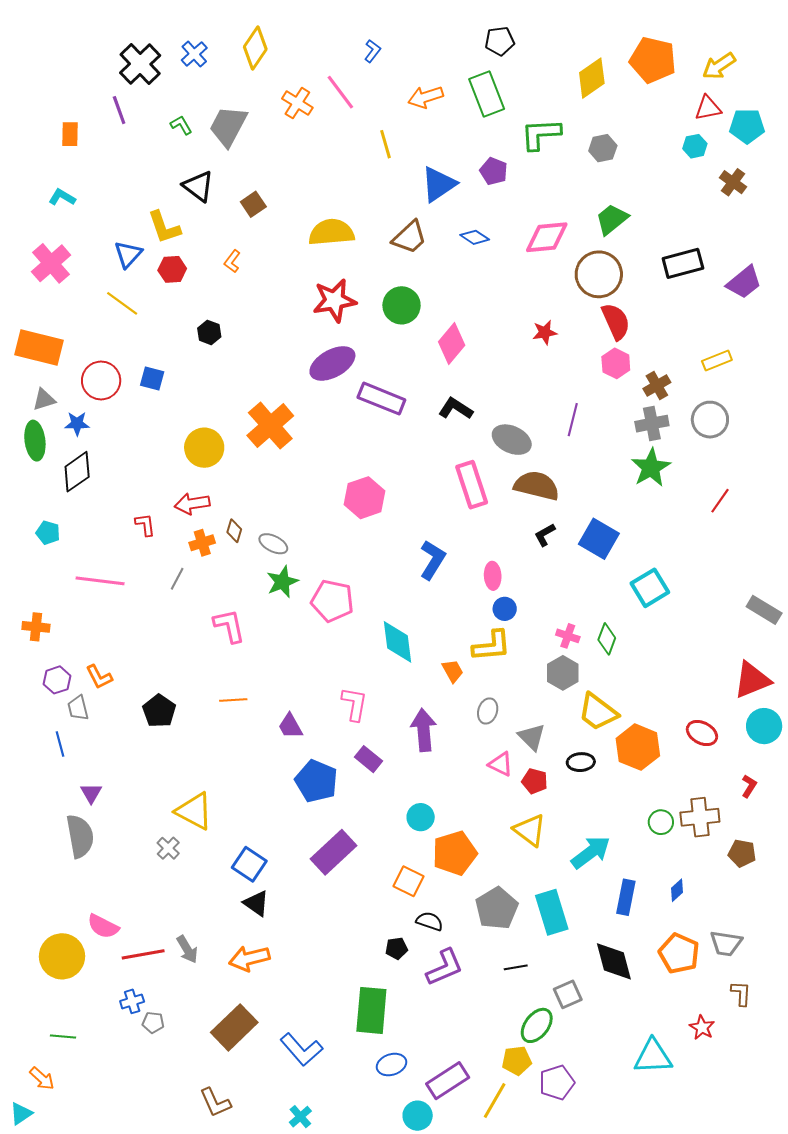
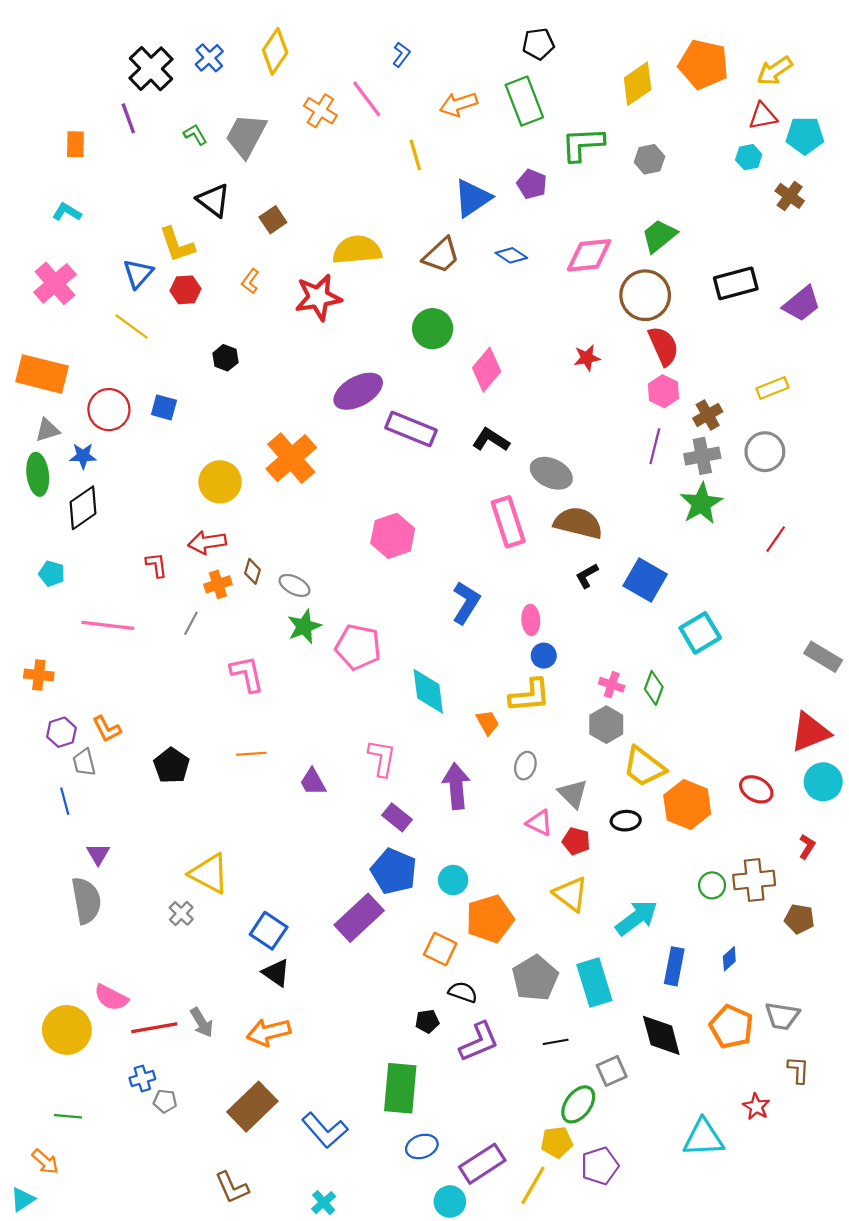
red star: (334, 300) -> (318, 297), moved
purple line: (573, 420) -> (655, 446), moved
blue pentagon: (316, 781) -> (394, 871), moved

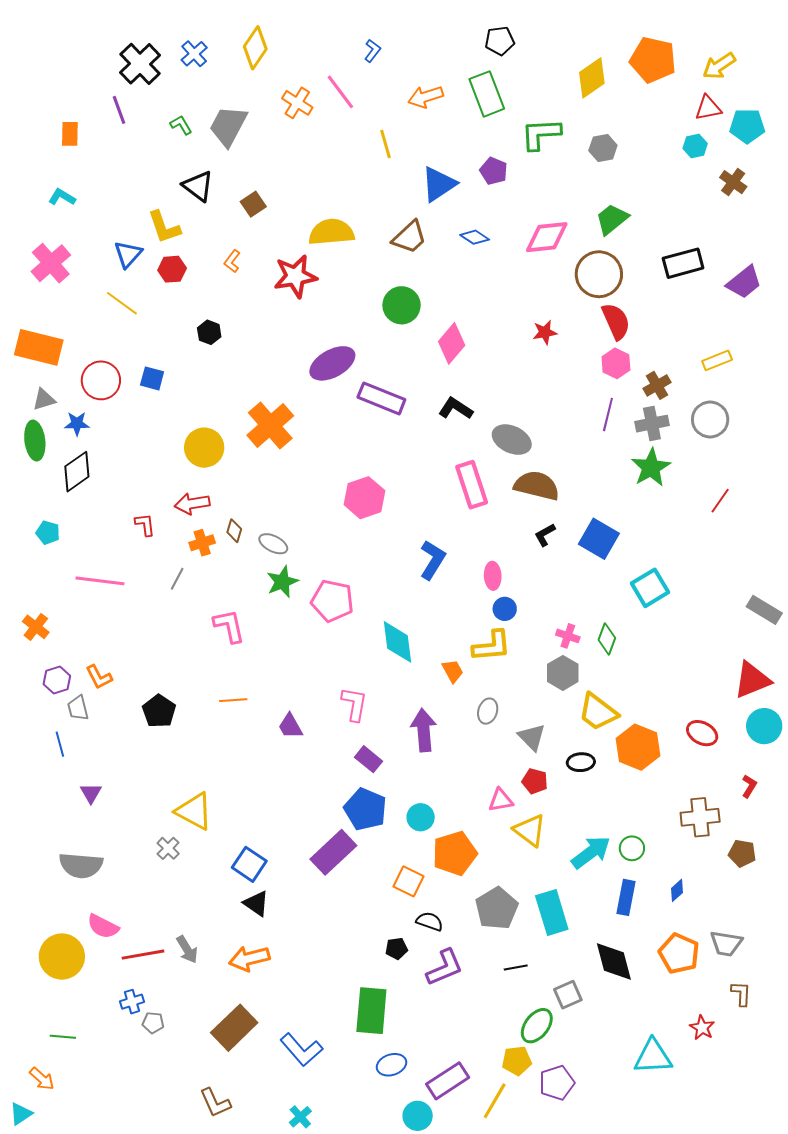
orange cross: (39, 675) -> (36, 627), turned 32
pink triangle: (539, 823) -> (501, 800), moved, turned -36
green circle: (712, 885) -> (632, 848), moved
gray semicircle: (86, 900) -> (81, 865), moved, turned 105

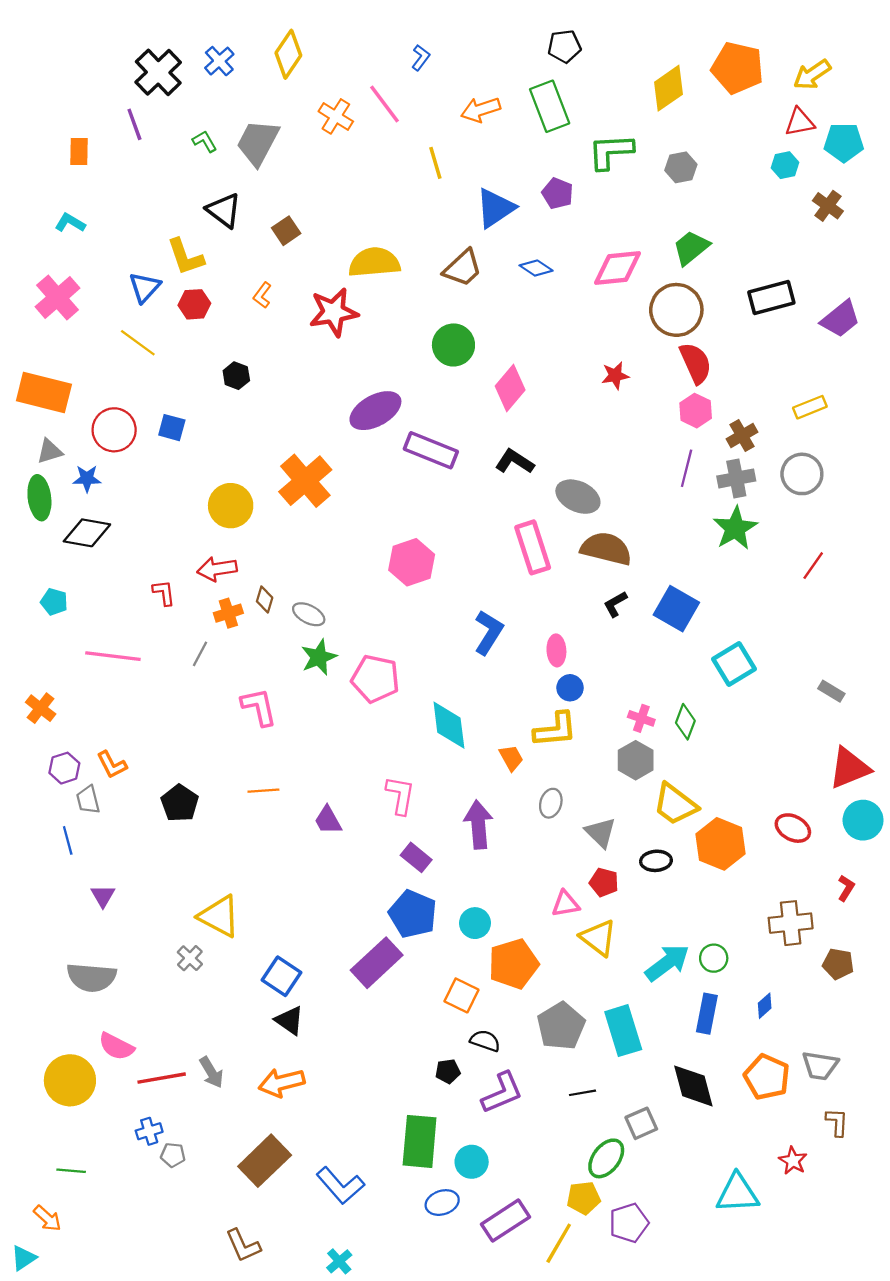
black diamond: (77, 472) -> (87, 533), turned 45
gray rectangle: (764, 610) -> (831, 691), moved, size x0.7
cyan circle: (418, 1116) -> (472, 1162), moved

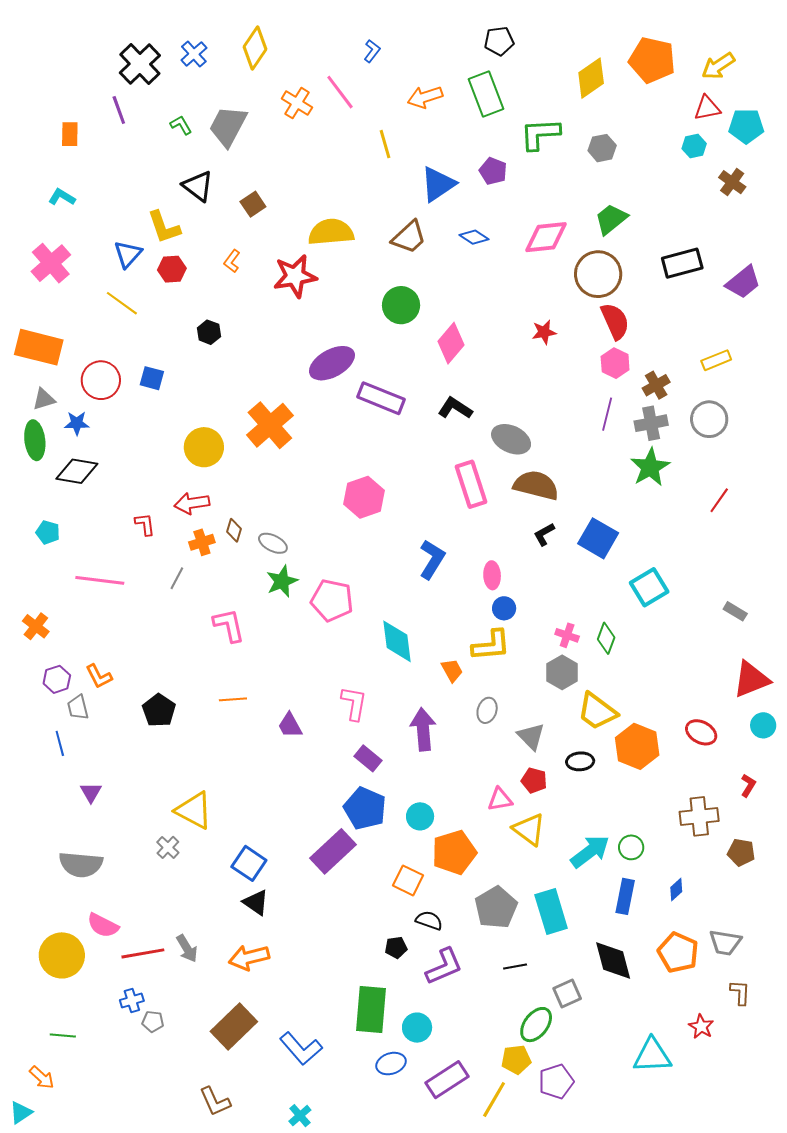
cyan circle: (863, 820) -> (763, 725), size x0.7

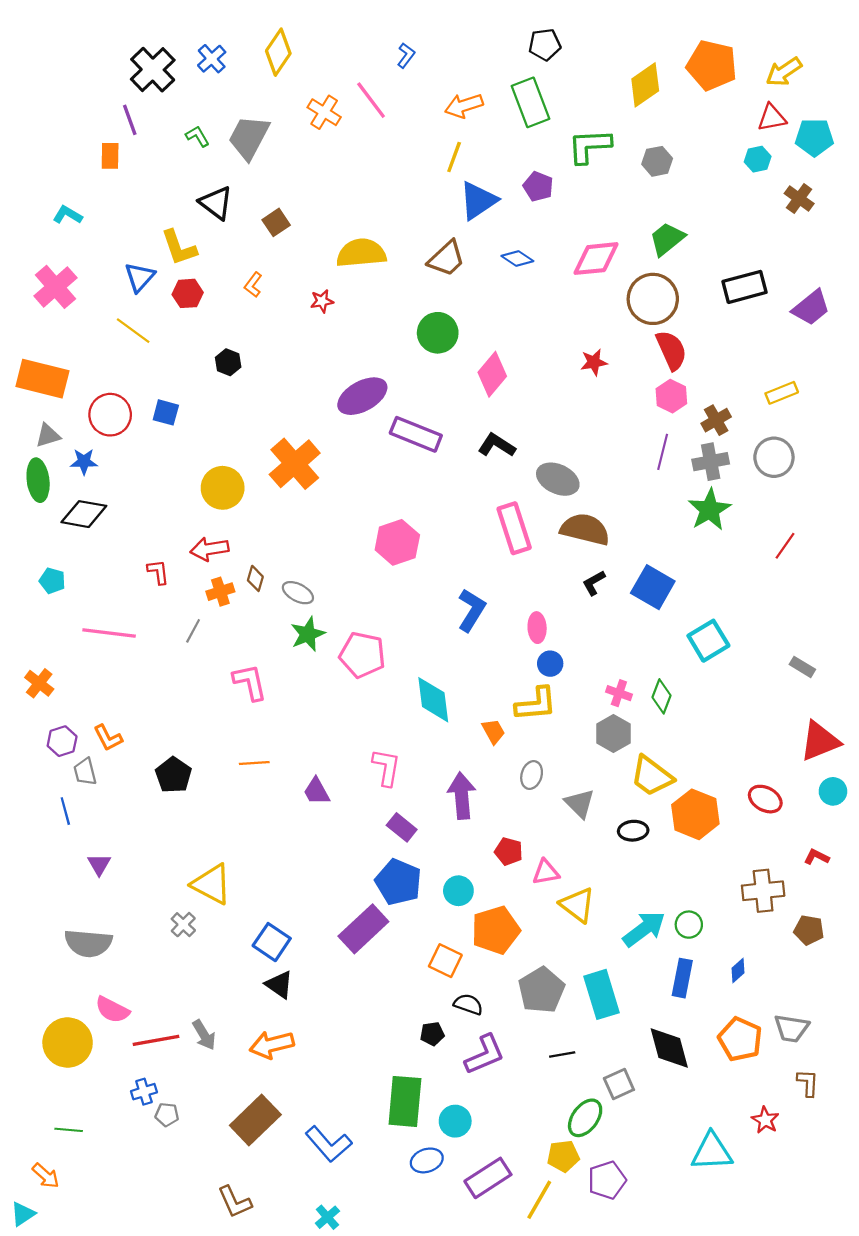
orange rectangle: (70, 134) -> (110, 156), moved
yellow line: (385, 144) -> (454, 157), moved, turned 36
red star: (295, 276) -> (322, 301), size x0.5
red pentagon: (534, 780) -> (509, 851), moved
red L-shape: (748, 785) -> (817, 857), turned -95

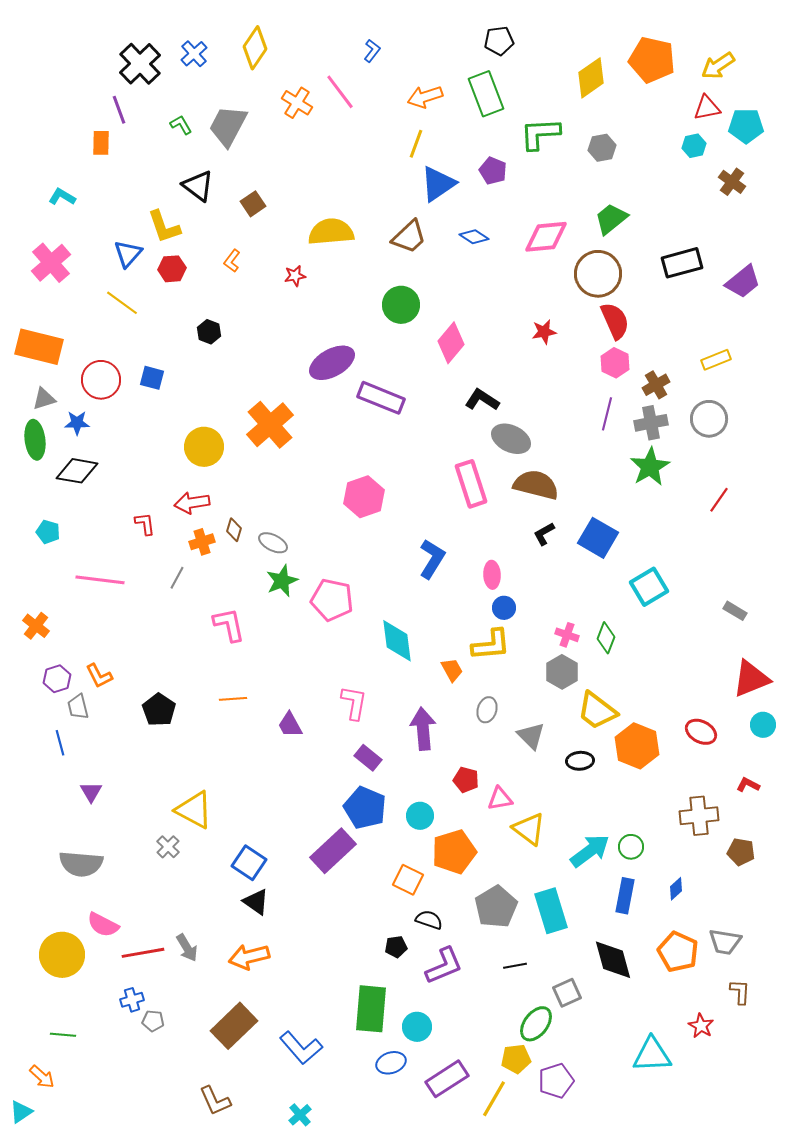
black L-shape: (497, 445) -> (482, 400), moved

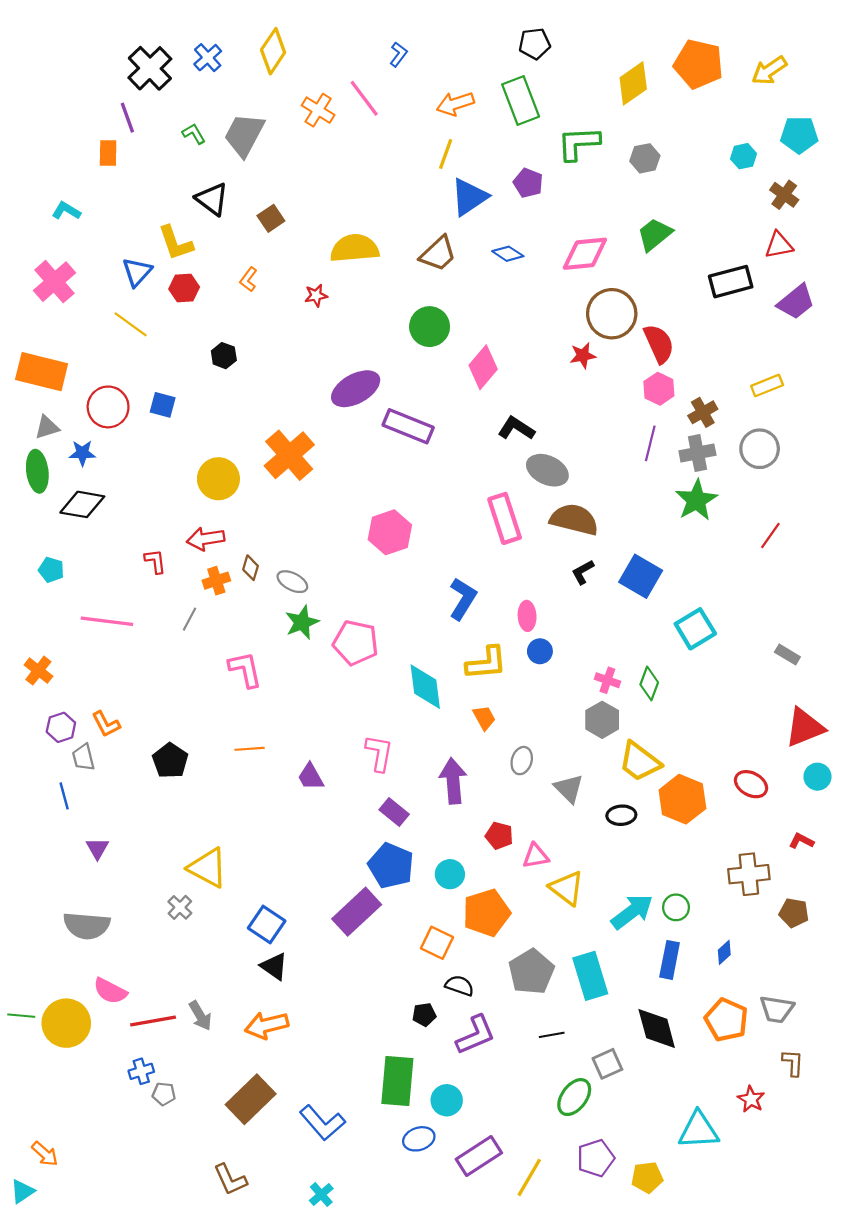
red triangle: (707, 108) -> (779, 245), moved
brown circle: (598, 274) -> (612, 314), moved
yellow L-shape: (491, 645) -> (486, 663), moved
green line: (63, 1035) -> (21, 1016), moved
yellow pentagon: (516, 1059) -> (647, 1177), moved

